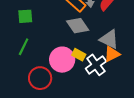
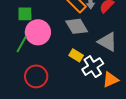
orange triangle: (112, 54) -> (110, 80), moved
pink circle: (62, 60) -> (38, 32), moved

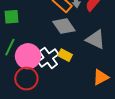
pink circle: (38, 32) -> (28, 56), moved
white cross: (93, 67) -> (48, 58), moved

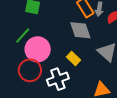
white cross: (48, 58) -> (58, 79), moved

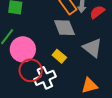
red circle: (30, 70) -> (31, 70), moved

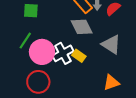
red circle: (31, 70) -> (38, 82), moved
white cross: (45, 78) -> (63, 53), moved

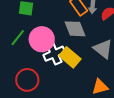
pink circle: (42, 52) -> (42, 39), moved
yellow rectangle: (79, 56) -> (70, 57), size x1.5

